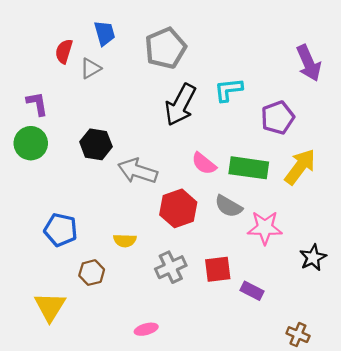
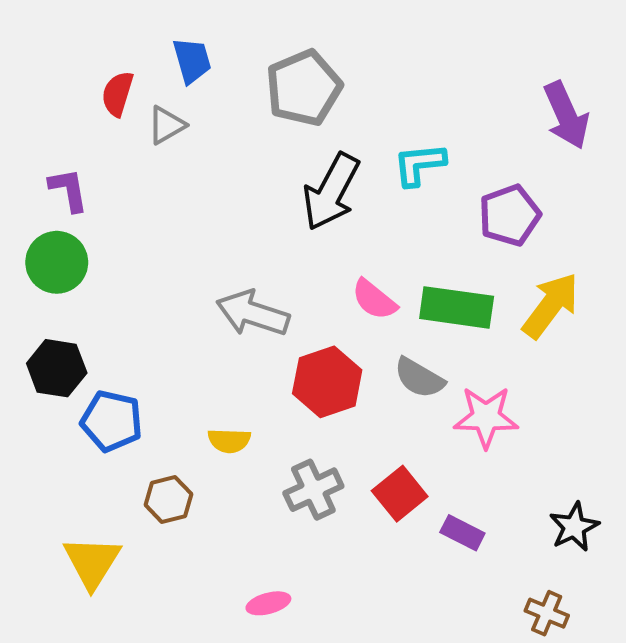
black hexagon: (96, 144) -> (57, 368), moved
black star: (313, 258) -> (574, 527), moved
red square: (218, 269) -> (400, 494), turned -32

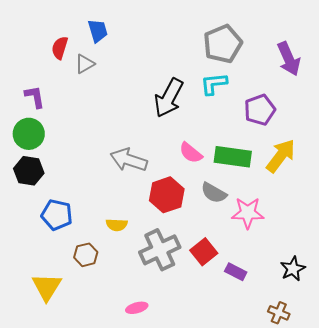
gray pentagon: (304, 88) -> (223, 44), moved
black hexagon: (57, 368) -> (29, 171), moved
gray cross: (313, 490) -> (160, 250), size x1.4

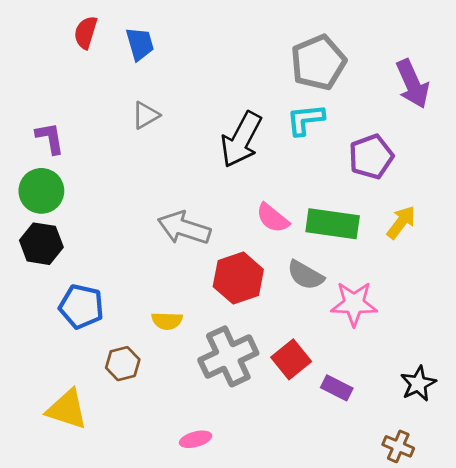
red semicircle: (60, 48) -> (86, 32), moved
gray triangle: (85, 64) -> (146, 115), moved
yellow arrow: (281, 156) -> (401, 222), size x0.7
yellow triangle: (47, 287) -> (67, 409), turned -44

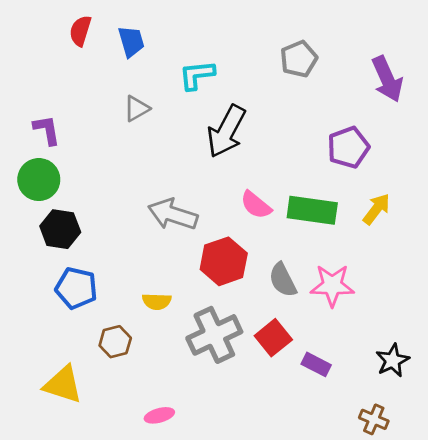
gray pentagon: (318, 62) -> (299, 59), size x0.7
cyan L-shape: (305, 120) -> (197, 75), moved
black hexagon: (41, 244) -> (60, 229), moved
gray semicircle: (305, 275) -> (283, 280), moved, turned 33
pink ellipse: (196, 439) -> (159, 415), moved

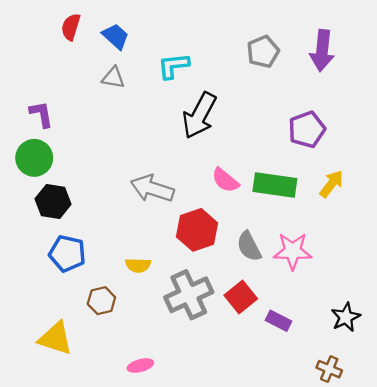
blue trapezoid: (131, 42) -> (116, 36), turned -32
purple arrow: (387, 79) -> (322, 50), moved, turned 30
gray triangle: (137, 109) -> (113, 78), moved, turned 40

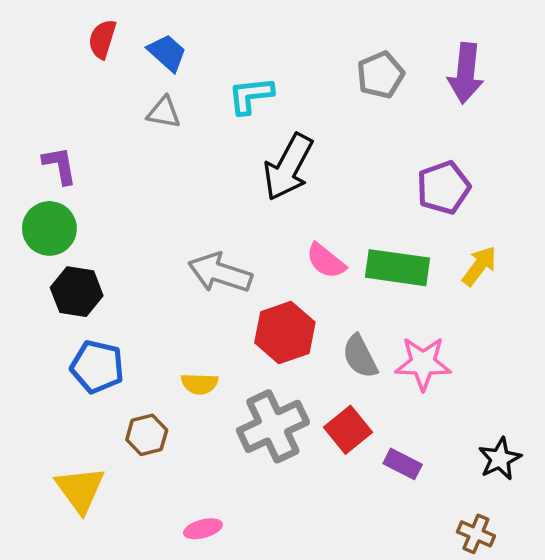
yellow triangle: (55, 338) -> (80, 490), turned 36

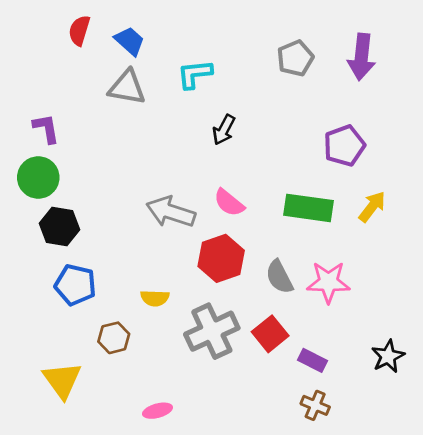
gray triangle: (164, 112) -> (127, 87), size x1.4
black arrow: (288, 167) -> (224, 130), size x0.6
pink semicircle: (326, 261) -> (229, 203), moved
brown cross: (476, 534) -> (315, 405), moved

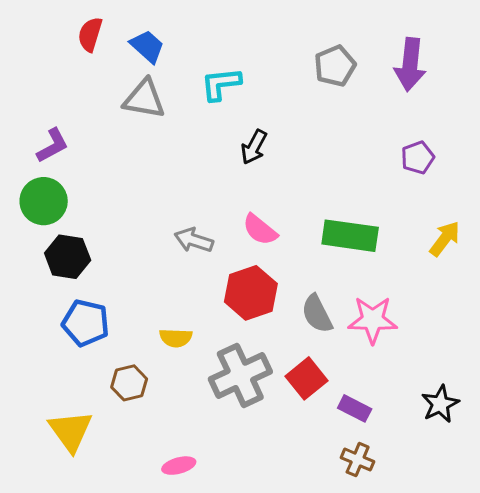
purple L-shape: (46, 128) -> (53, 146), turned 72
purple pentagon: (344, 146) -> (418, 158), moved, size x0.7
yellow arrow: (372, 207) -> (445, 239), moved
gray arrow: (171, 212) -> (194, 240), size x0.7

